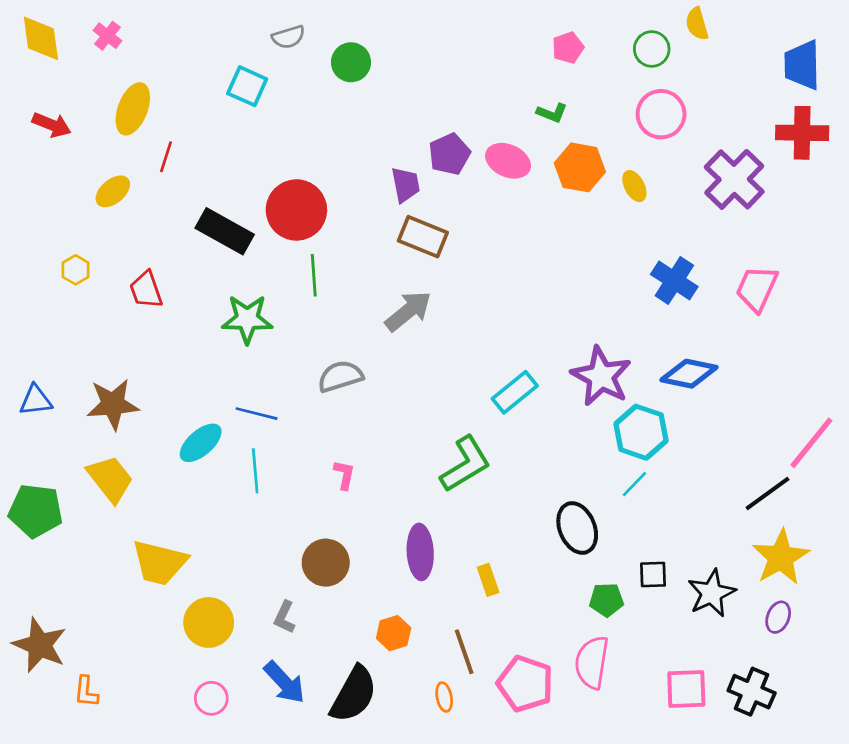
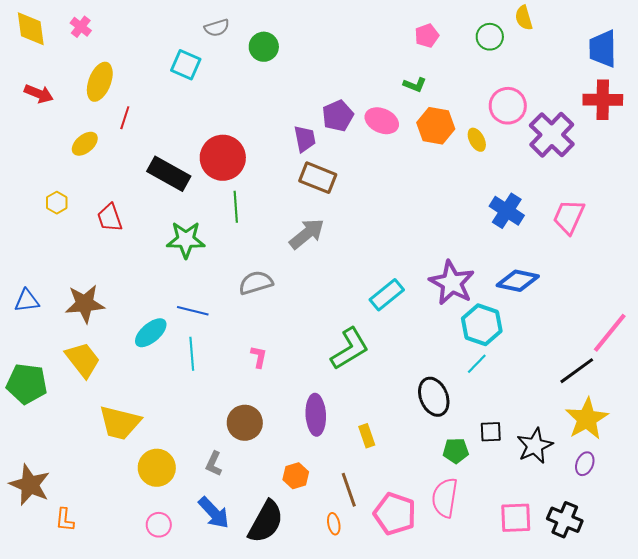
pink circle: (661, 114) -> (508, 106), moved

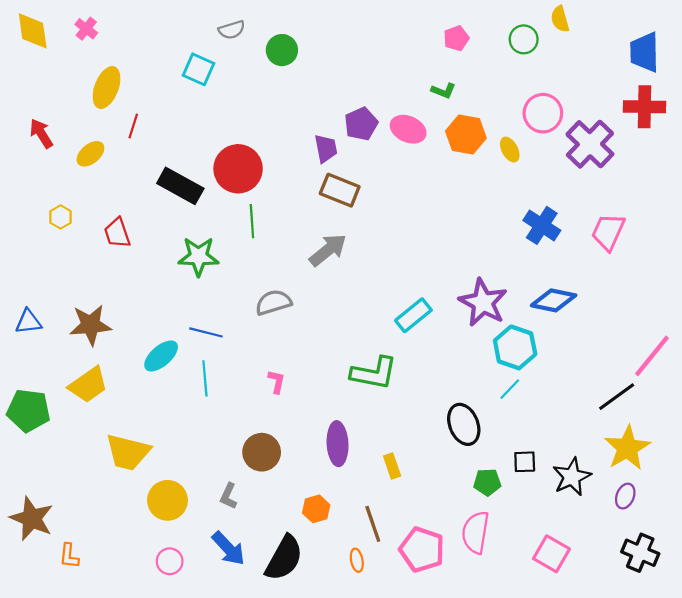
red arrow: (39, 94) -> (41, 133), moved, turned -144
green L-shape: (350, 349) -> (374, 373), turned 42
yellow trapezoid: (83, 360) -> (88, 385), turned 93
pink square: (516, 518) -> (551, 554), turned 32
black cross: (565, 520) -> (640, 553), moved

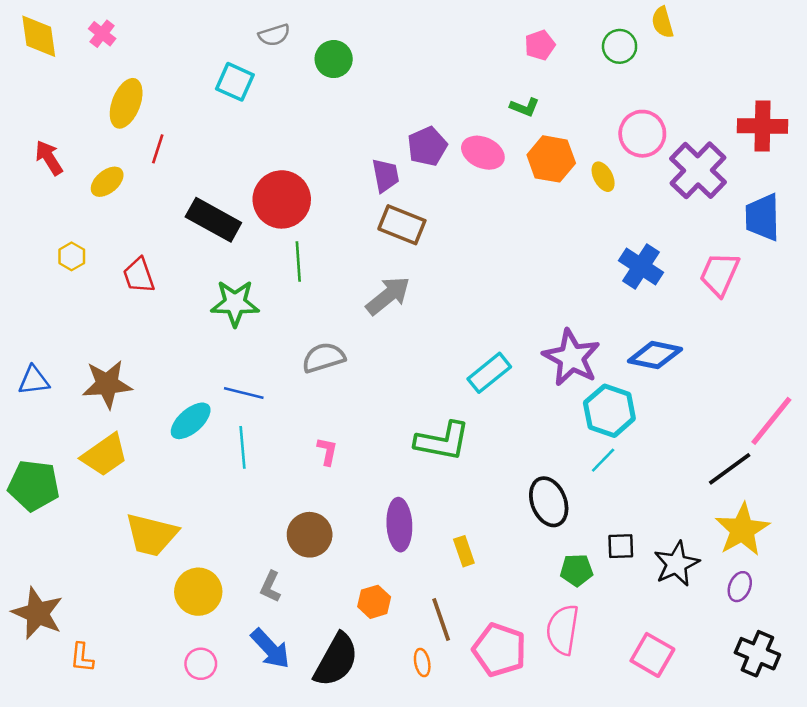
blue trapezoid: (644, 52) -> (763, 217), moved

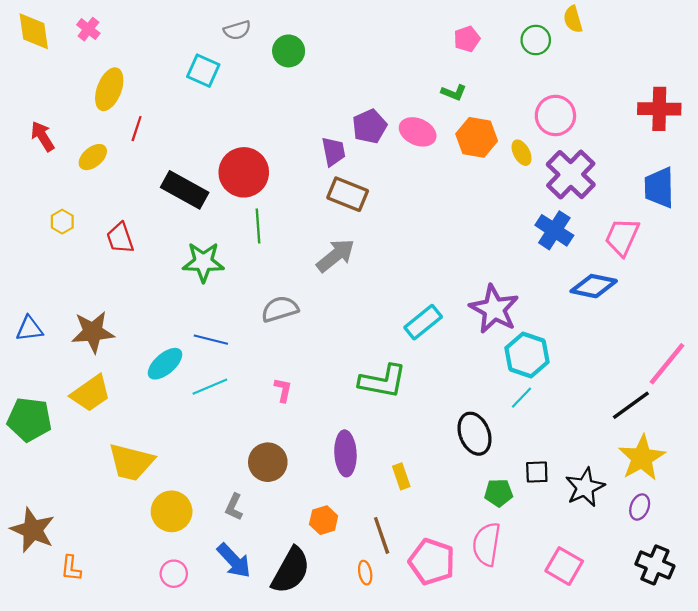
purple cross: (698, 170) -> (571, 175), moved
blue diamond: (655, 355) -> (594, 286), moved
cyan line: (243, 447) -> (210, 387), turned 72

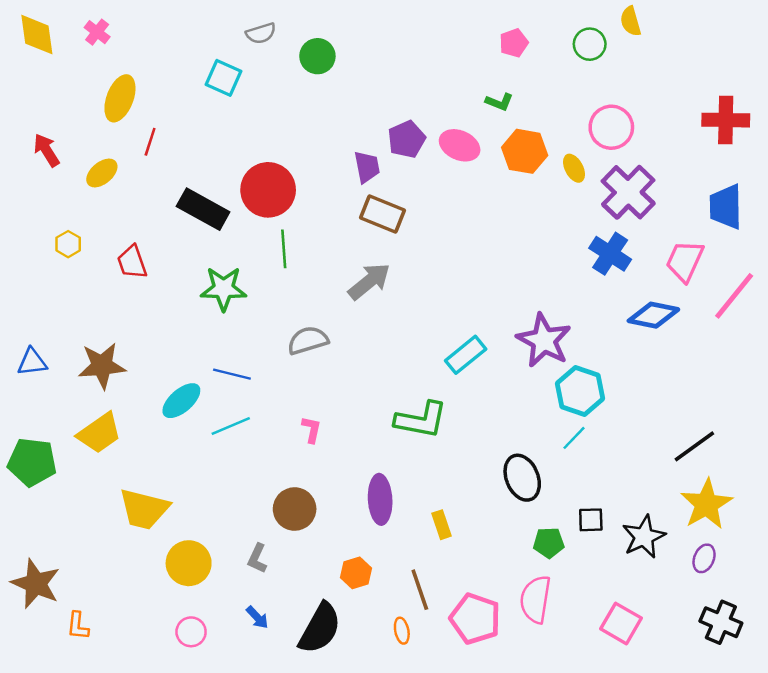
pink line: (667, 364) -> (734, 296), moved
blue arrow: (234, 561) -> (257, 617), size x0.6

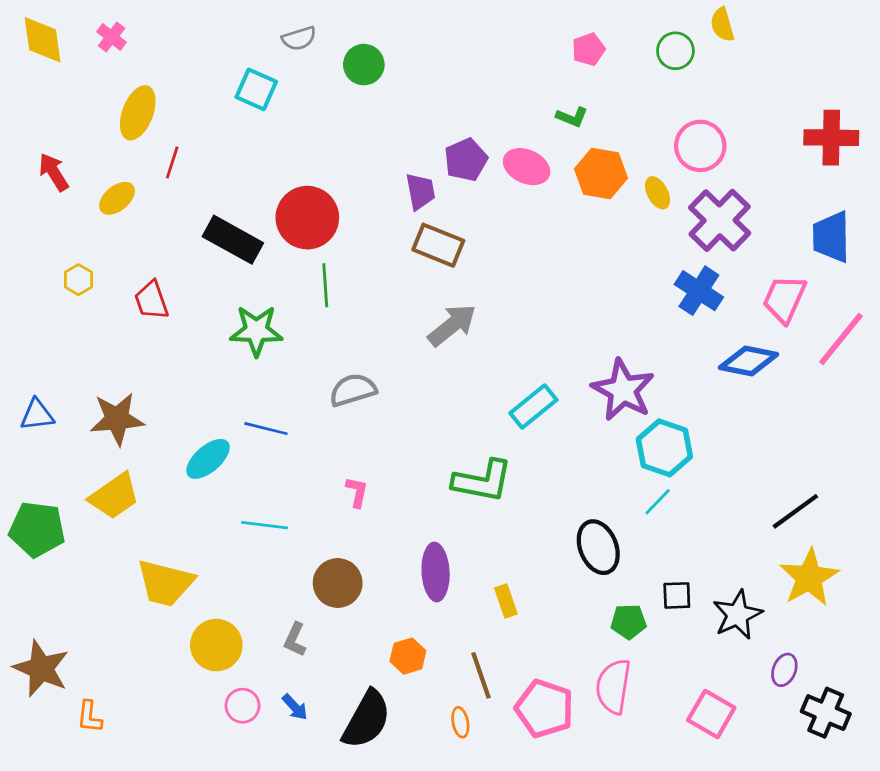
gray arrow: (369, 281) -> (452, 325), moved
cyan line: (231, 426) -> (265, 525), moved, turned 30
purple ellipse: (704, 558) -> (784, 670), moved
pink circle: (191, 632) -> (243, 706), moved

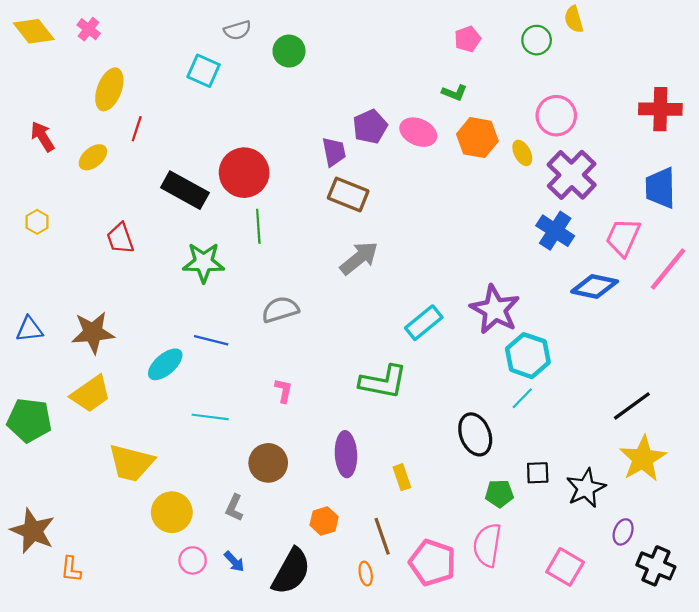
yellow diamond: (43, 40) -> (34, 31), turned -30
yellow hexagon: (78, 280) -> (37, 222), moved

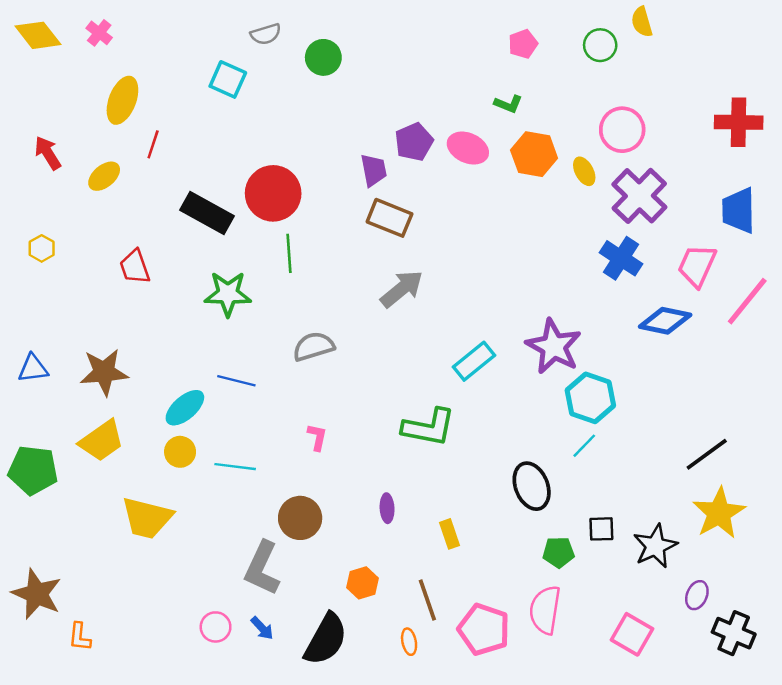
purple ellipse: (346, 454) -> (387, 508), size x0.6
gray L-shape: (234, 508) -> (262, 568), size x1.8
yellow circle: (172, 512) -> (180, 452), moved, size x0.7

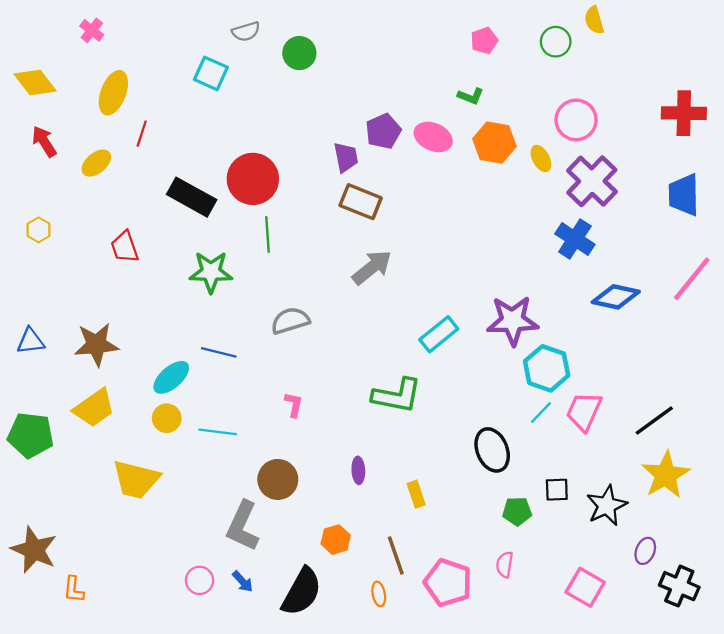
yellow diamond: (38, 35) -> (35, 83), moved
pink trapezoid: (697, 266) -> (584, 411), moved
purple star: (554, 346) -> (513, 321), turned -30
pink semicircle: (545, 610) -> (505, 565), size x0.6

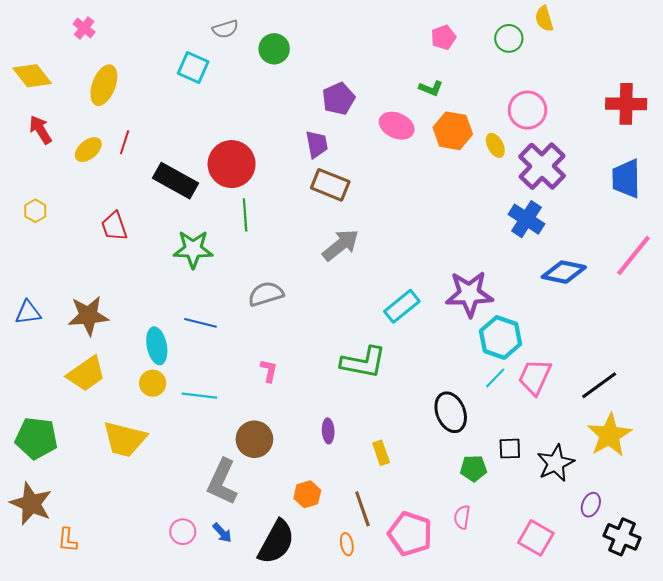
purple pentagon: (383, 131) -> (339, 99), moved
red line: (142, 134) -> (125, 142), moved
cyan ellipse: (171, 377) -> (157, 346), turned -60
green pentagon: (31, 435) -> (36, 438), moved

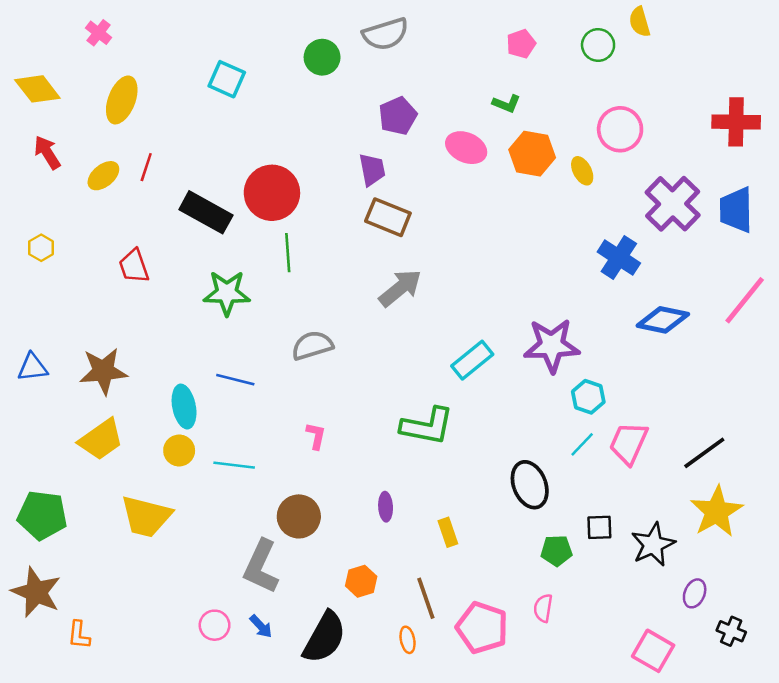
gray semicircle: (225, 29) -> (386, 34), moved, size x1.5
purple cross: (542, 166) -> (673, 204), moved
cyan hexagon: (501, 337) -> (588, 397), size x0.7
black cross: (622, 537) -> (731, 631), size x0.7
pink square: (536, 538) -> (653, 651), moved

